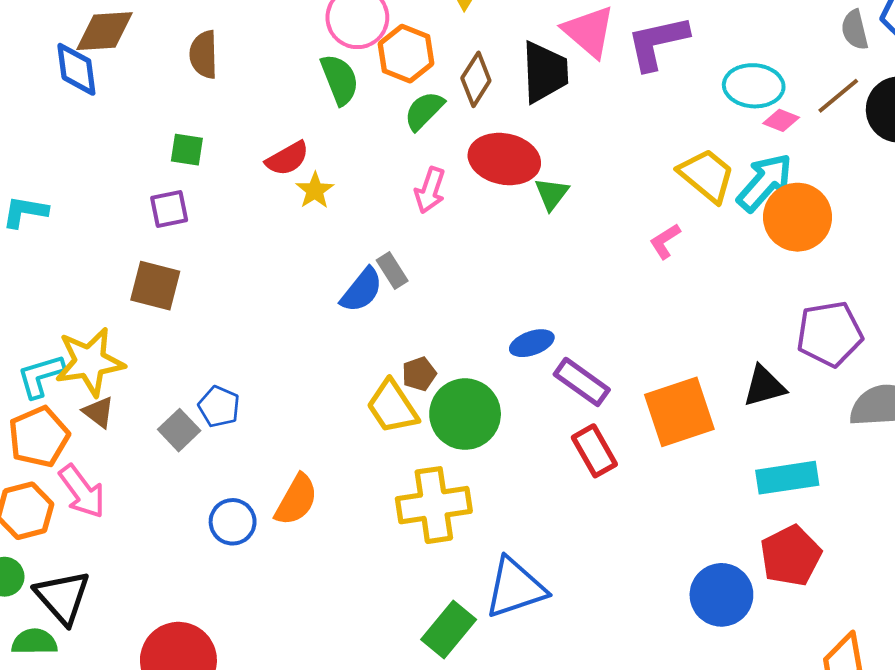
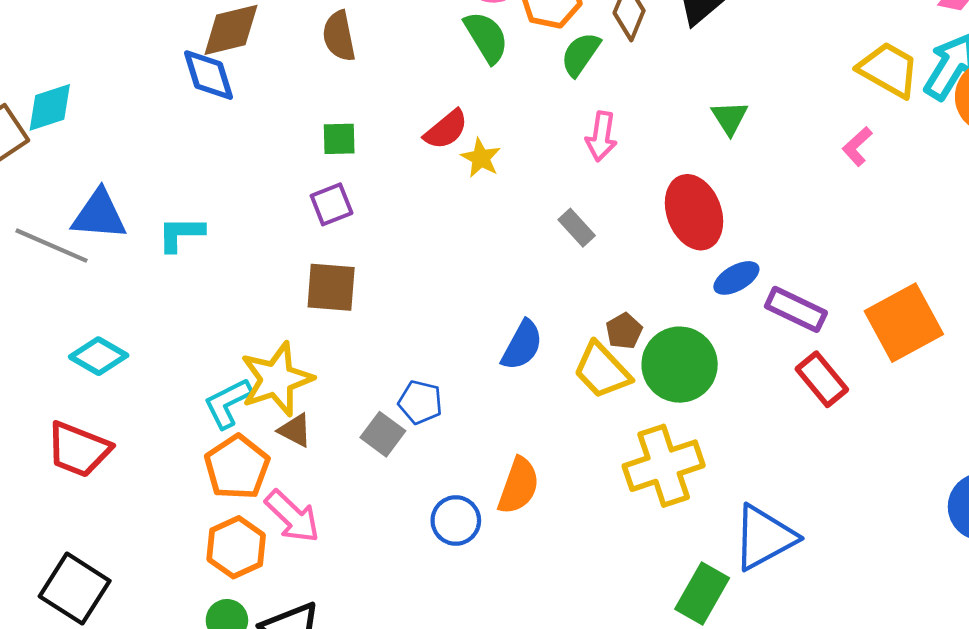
red ellipse: (504, 159) -> (694, 212), moved, turned 68
blue semicircle: (362, 290) -> (522, 345), moved

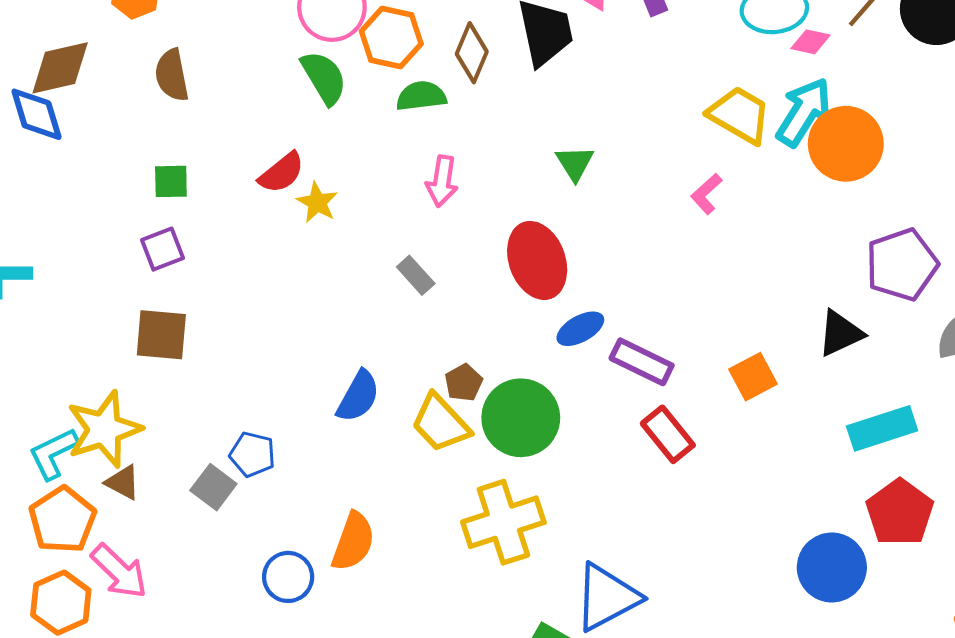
green semicircle: (580, 54) -> (421, 96), turned 48
orange square: (904, 323) -> (753, 377), size x0.6

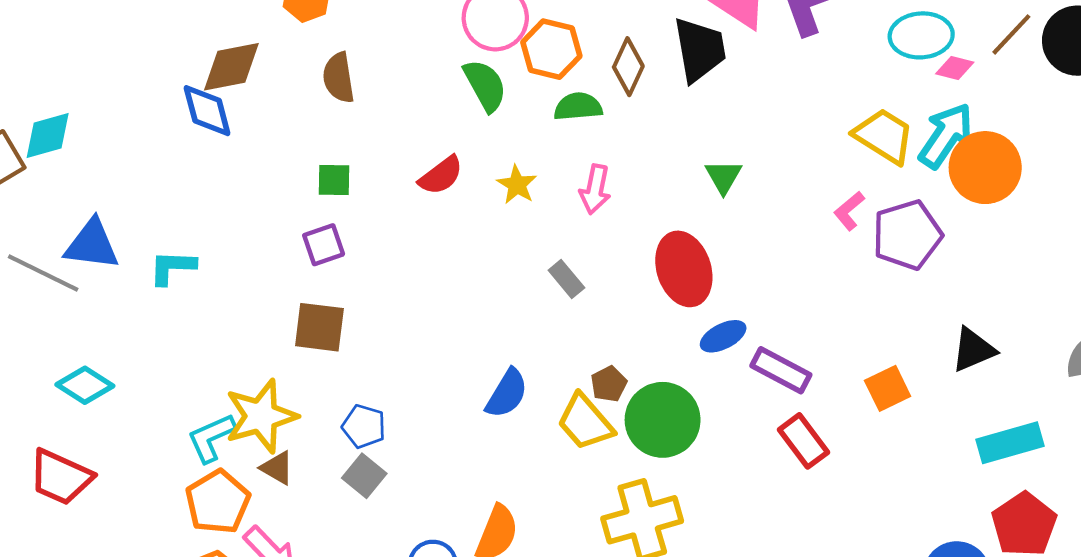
yellow star: (317, 202) -> (517, 185), moved
purple pentagon: (902, 265) -> (907, 235), moved
blue pentagon: (252, 454) -> (364, 426), moved

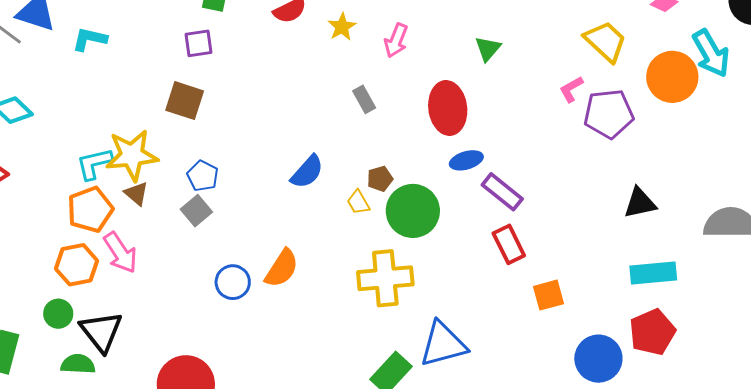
cyan arrow: (946, 136) -> (711, 53), moved, turned 105
orange square: (888, 388) -> (549, 295), moved
yellow trapezoid: (585, 422) -> (358, 202), size x0.6

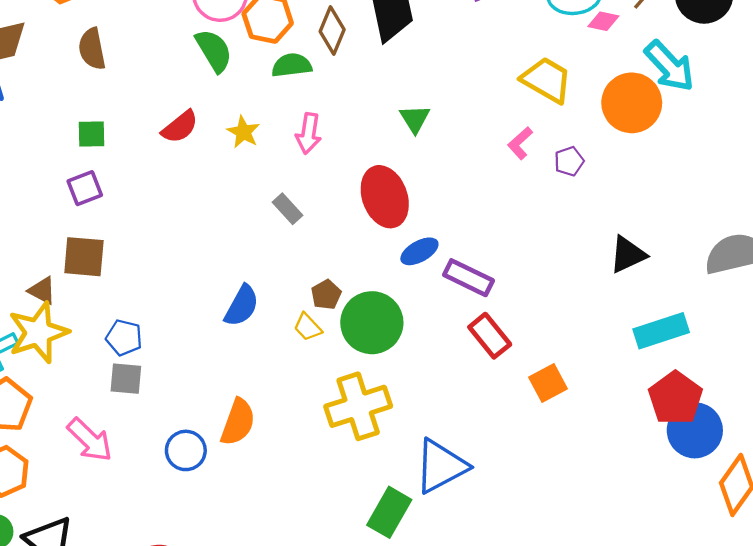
purple pentagon: (609, 114) -> (569, 161), size x0.5
brown triangle: (136, 194) -> (42, 291), moved
gray square: (196, 211) -> (126, 379), turned -32
pink arrow: (120, 253) -> (90, 440), moved
blue circle: (598, 359) -> (695, 430), moved

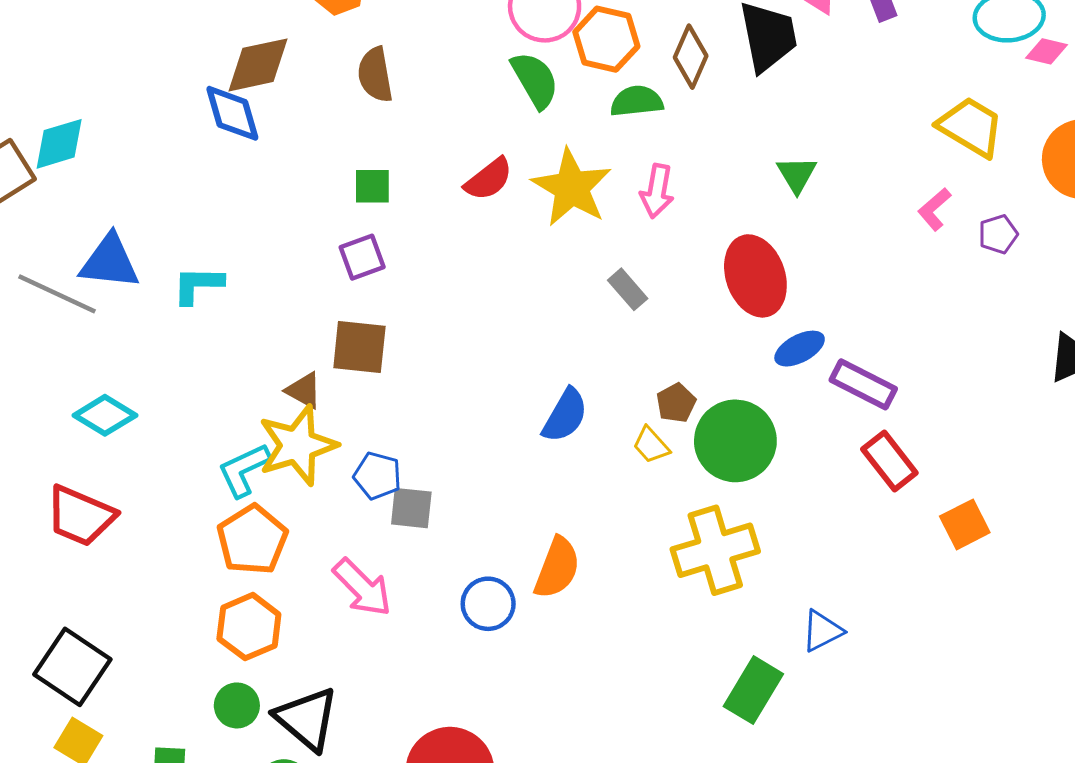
yellow star: (243, 132) -> (572, 188), size x1.8
blue pentagon: (124, 338) -> (377, 476), moved
blue triangle: (441, 466) -> (822, 631), size x0.6

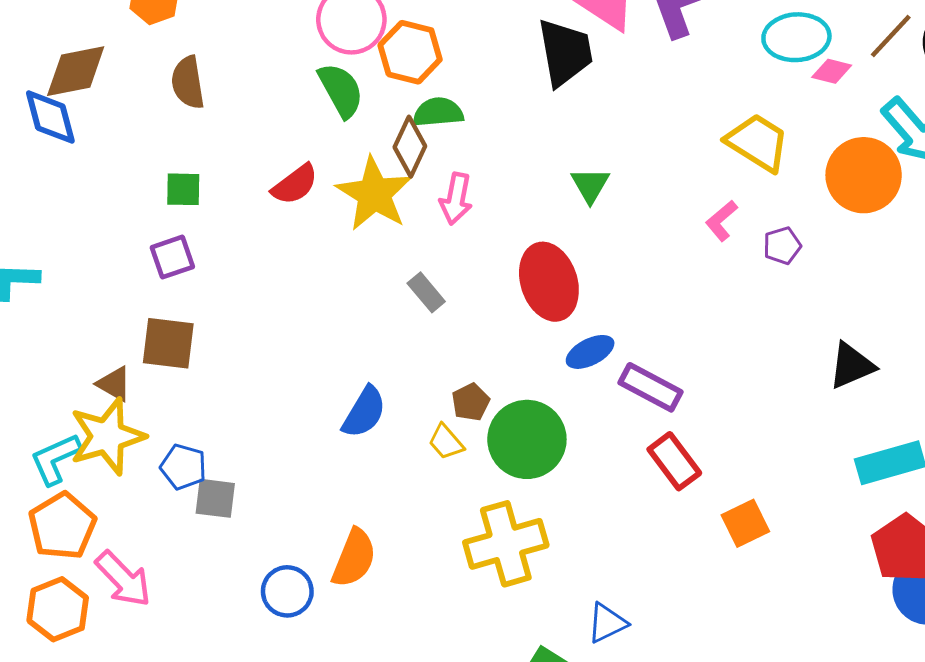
brown diamond: (691, 57) -> (410, 147), moved
pink arrow: (362, 588) -> (123, 579), moved

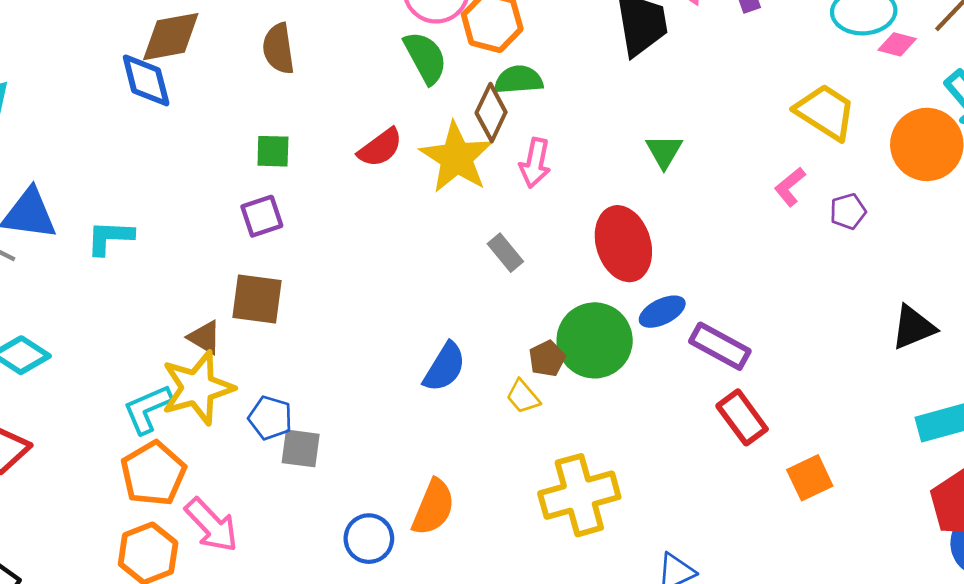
green circle: (527, 439) -> (595, 340), moved

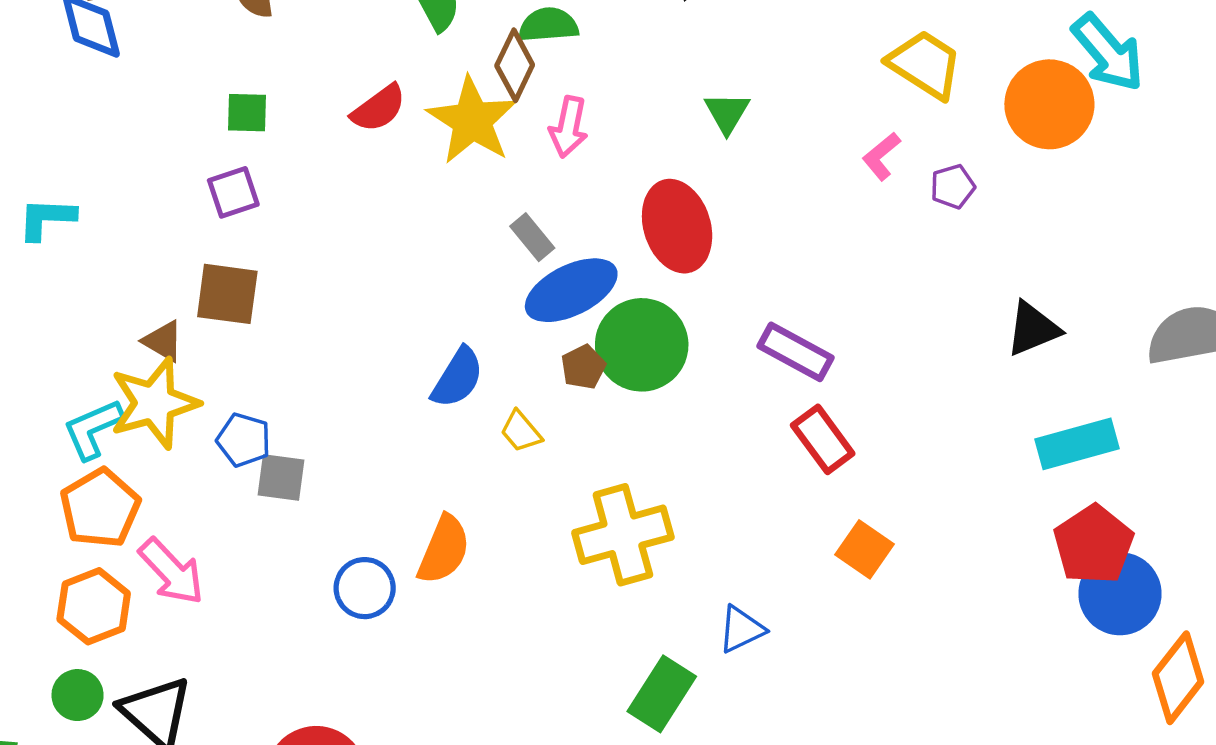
blue ellipse: (662, 312) -> (571, 290), moved, size x1.6
yellow trapezoid: (523, 397) -> (521, 431), moved
orange square: (810, 478) -> (865, 549), moved, turned -30

